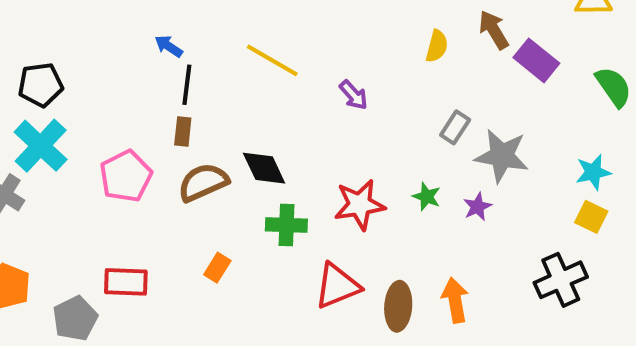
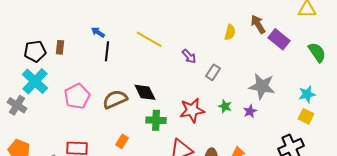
gray rectangle: (455, 127) -> (213, 72), moved
brown rectangle: (183, 132) -> (60, 47), moved

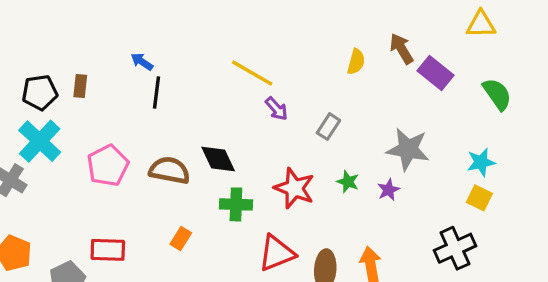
yellow line: (149, 39) -> (252, 73), moved
purple arrow: (189, 56) -> (277, 109), moved
brown semicircle: (115, 99) -> (169, 170), turned 35
red star: (192, 110) -> (294, 188), turned 30

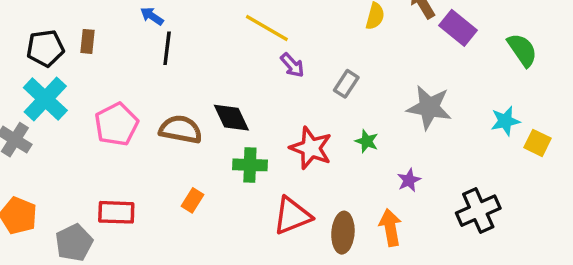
purple star: (388, 190) -> (409, 180), moved
yellow square: (479, 198) -> (537, 143), moved

